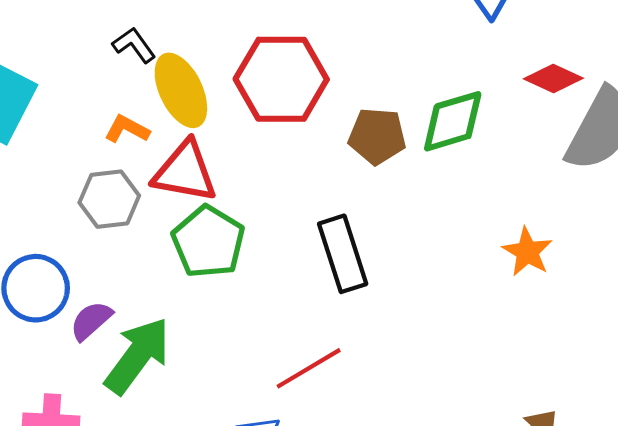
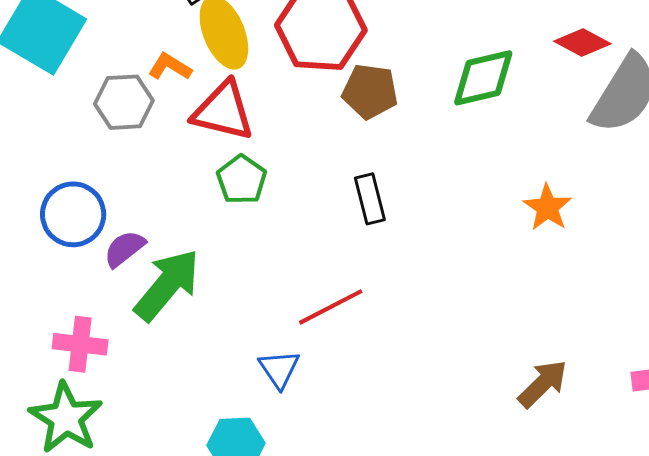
brown pentagon: (377, 136) -> (370, 91), moved
gray hexagon: (109, 199) -> (124, 102), moved
green pentagon: (208, 242) -> (242, 180), size x0.7
black rectangle: (343, 254) -> (370, 199), size x0.7

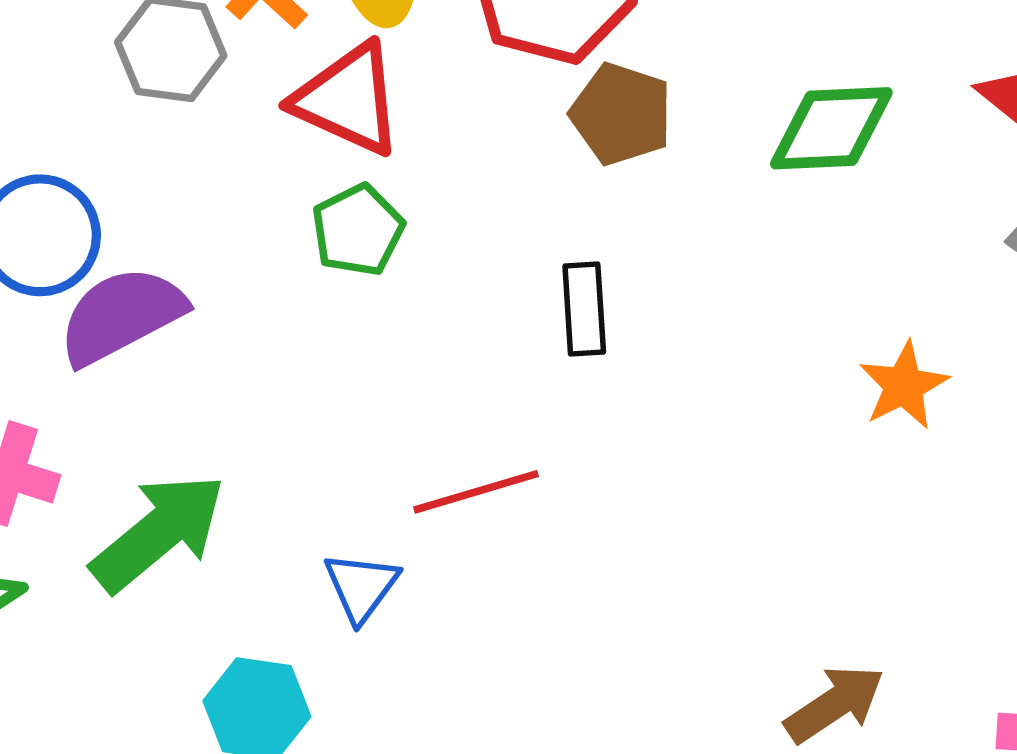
purple semicircle: (124, 249) -> (121, 315), size x1.6
green arrow: (167, 285) -> (159, 532), moved

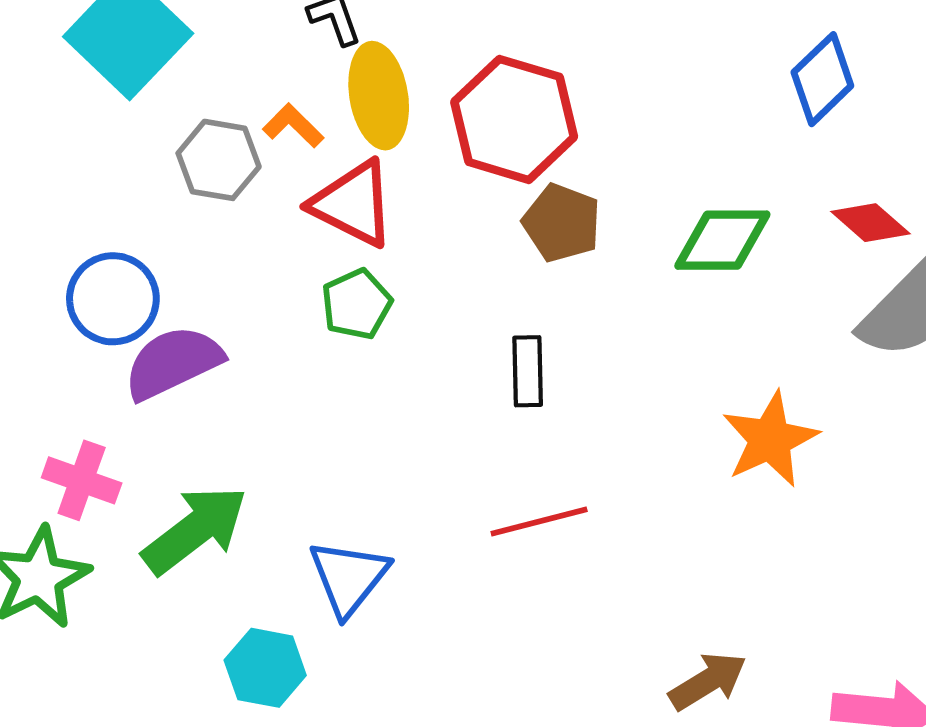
orange star: (904, 386) -> (770, 439), size x1.4
red line: (476, 492) -> (539, 521), moved
blue triangle: (361, 587) -> (349, 577), size x1.4

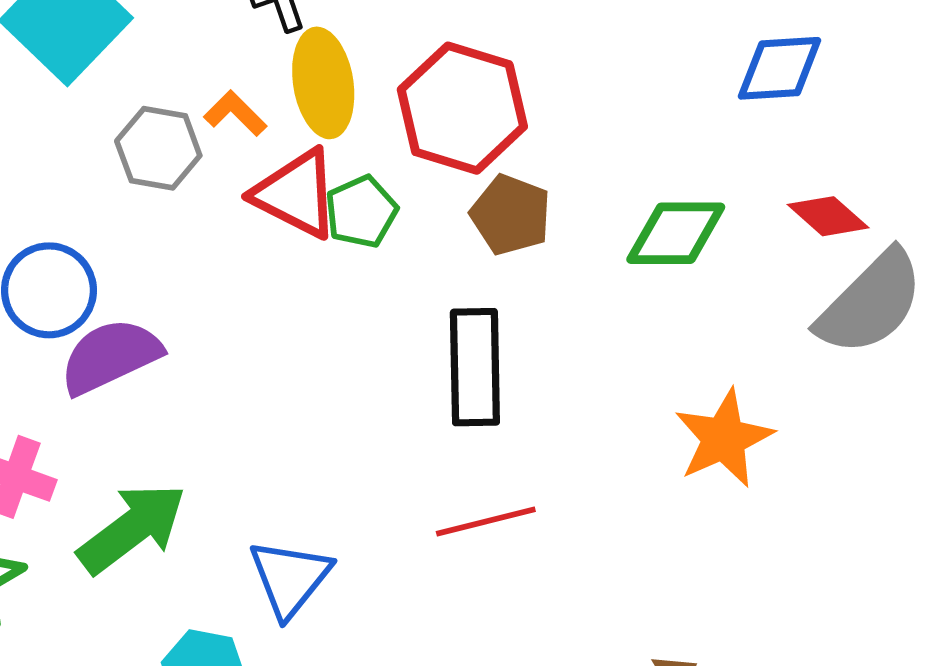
blue diamond: (822, 79) -> (780, 68), turned 40
green pentagon: (357, 304) -> (361, 212), moved
black rectangle: (528, 371) -> (475, 367), size x1.6

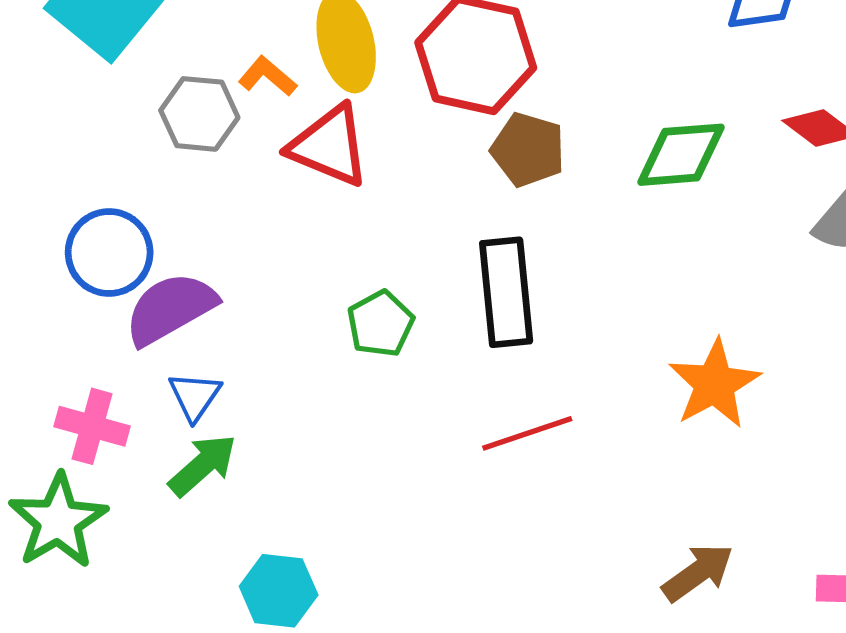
green pentagon: (361, 212) -> (381, 324), moved
orange star: (724, 438) -> (714, 384), moved
green arrow: (132, 528) -> (203, 465), size x0.7
blue triangle: (290, 578) -> (195, 396), moved, size x0.7

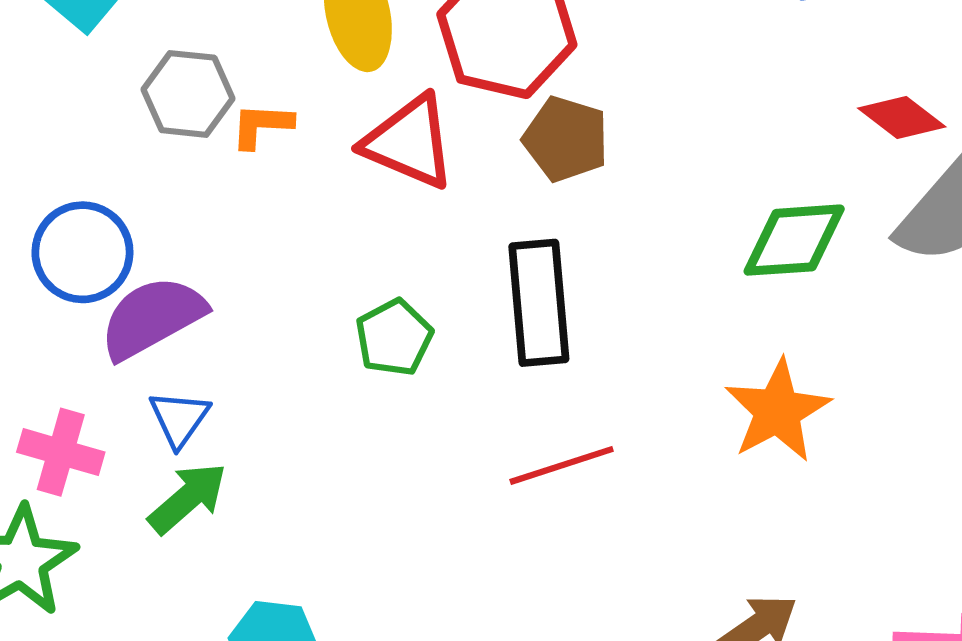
orange L-shape: (267, 76) -> (262, 125), moved, turned -38
red triangle: (329, 146) -> (409, 142), moved
green diamond: (681, 155) -> (794, 240), moved

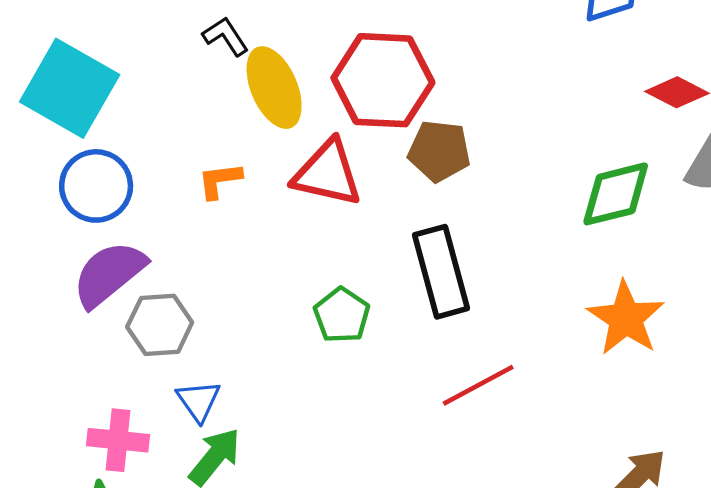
gray hexagon: (188, 94) -> (160, 325), moved
blue circle: (82, 252) -> (96, 186), moved
purple semicircle: (152, 318) -> (109, 274), moved

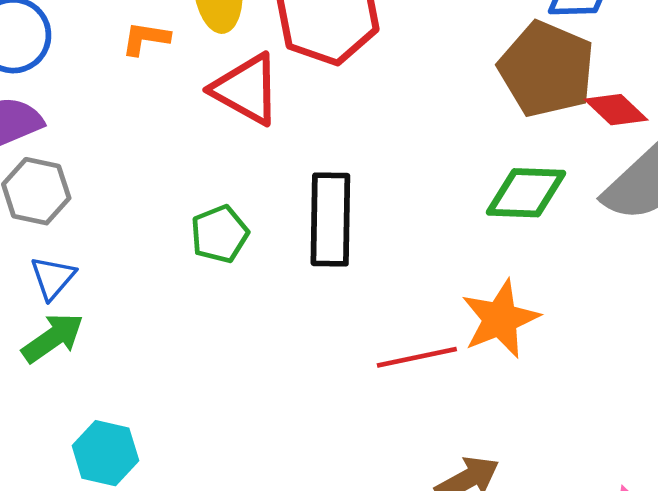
brown pentagon: (439, 151) -> (547, 69), moved, size x1.5
orange L-shape: (220, 180) -> (146, 39), moved
red line: (478, 385) -> (417, 357), moved

